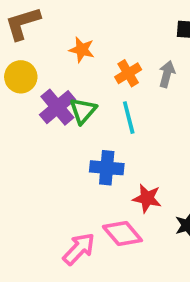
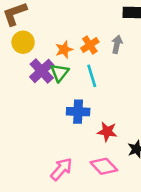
orange star: (82, 50) -> (64, 50), moved, turned -30
yellow circle: (21, 77) -> (23, 42), moved
pink diamond: (122, 233) -> (104, 166), moved

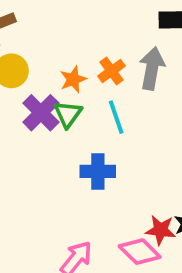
gray arrow: (117, 44) -> (152, 68), size x1.5
red star: (107, 132) -> (160, 230), moved

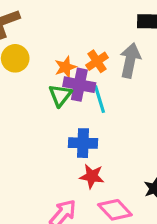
purple cross: (41, 113) -> (79, 85), moved, turned -36
red star: (160, 230) -> (92, 176), moved

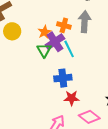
orange cross: (97, 61) -> (64, 25), turned -32
purple cross: (79, 85) -> (55, 42), turned -36

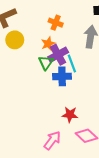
orange cross: (64, 25) -> (56, 23), moved
blue cross: (63, 78) -> (62, 76), moved

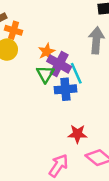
orange cross: (56, 23) -> (14, 30), moved
purple cross: (58, 55) -> (59, 64), turned -30

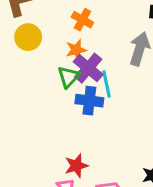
orange cross: (14, 30) -> (82, 20), moved
red star: (77, 134) -> (76, 166), moved, turned -30

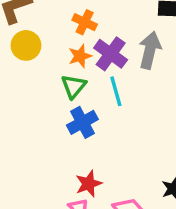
purple cross: (88, 68) -> (111, 54), moved
blue cross: (89, 101) -> (82, 122), moved, turned -32

